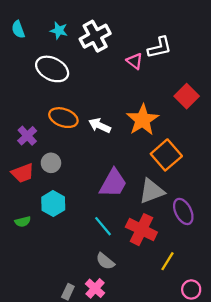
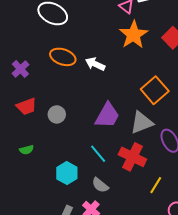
orange star: (143, 120) -> (134, 35), moved
purple cross: (27, 136) -> (20, 69), moved
gray circle: (51, 163) -> (57, 114), moved
cyan hexagon: (53, 204) -> (67, 173), moved

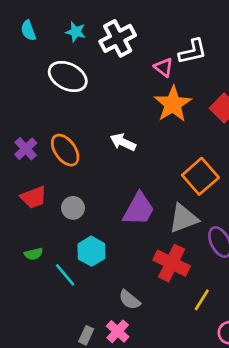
orange ellipse: (63, 57) -> (65, 150), moved, turned 35
cyan line: (98, 154) -> (65, 275), moved
cyan hexagon: (67, 173) -> (91, 251), moved

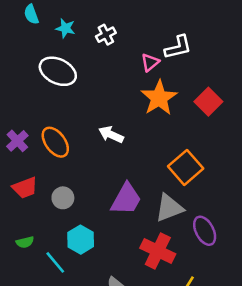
cyan semicircle: (28, 30) -> (31, 14), moved
white cross: (118, 38) -> (106, 35), size x0.6
pink triangle: (164, 67) -> (150, 62), turned 42

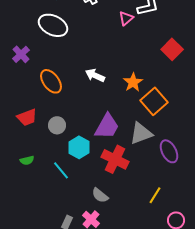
orange star: (159, 98) -> (133, 82), moved, size x0.7
purple cross: (17, 141) -> (21, 54), moved
cyan hexagon: (81, 240) -> (79, 147), moved
red cross: (158, 251) -> (115, 159), moved
cyan line: (55, 262) -> (61, 170), moved

